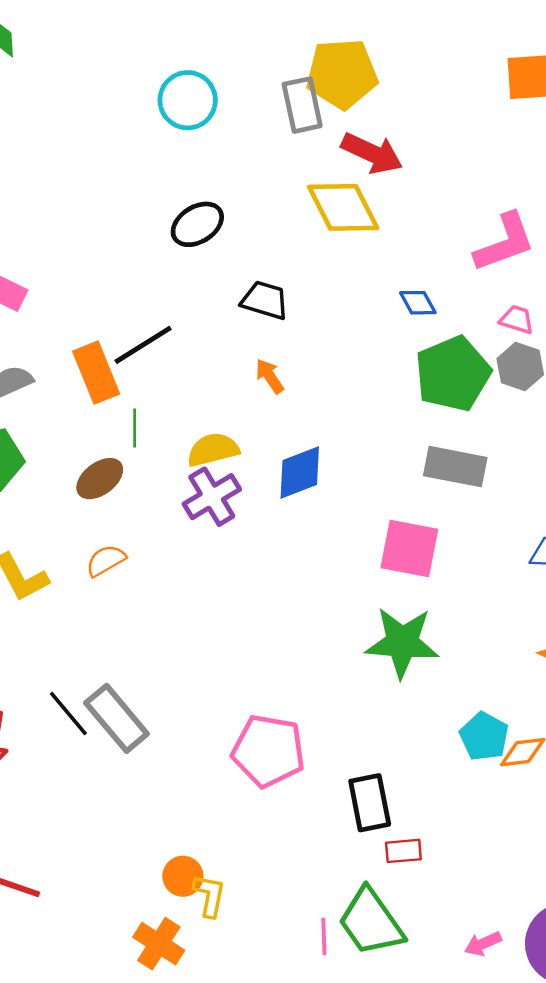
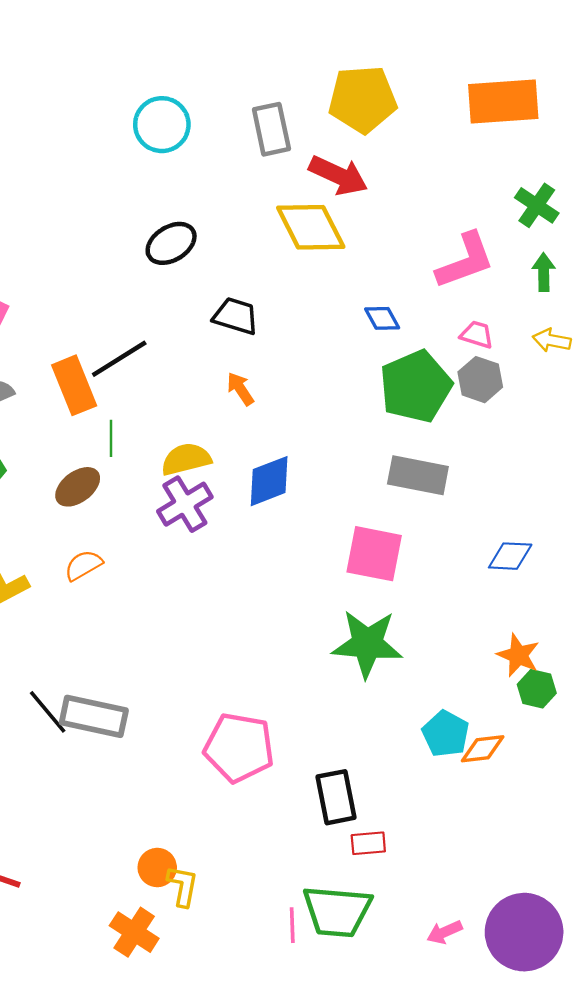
yellow pentagon: (342, 74) -> (363, 99), moved
gray rectangle: (117, 718) -> (94, 716), turned -38
green trapezoid: (371, 922) -> (337, 911), turned -50

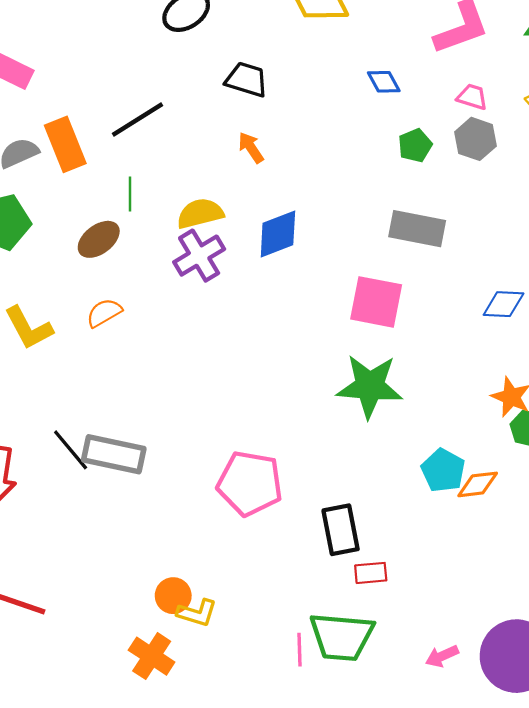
orange rectangle: (74, 385) -> (65, 144), moved
green pentagon: (416, 386) -> (415, 145), size x0.5
yellow L-shape: (183, 886) -> (197, 613), turned 96

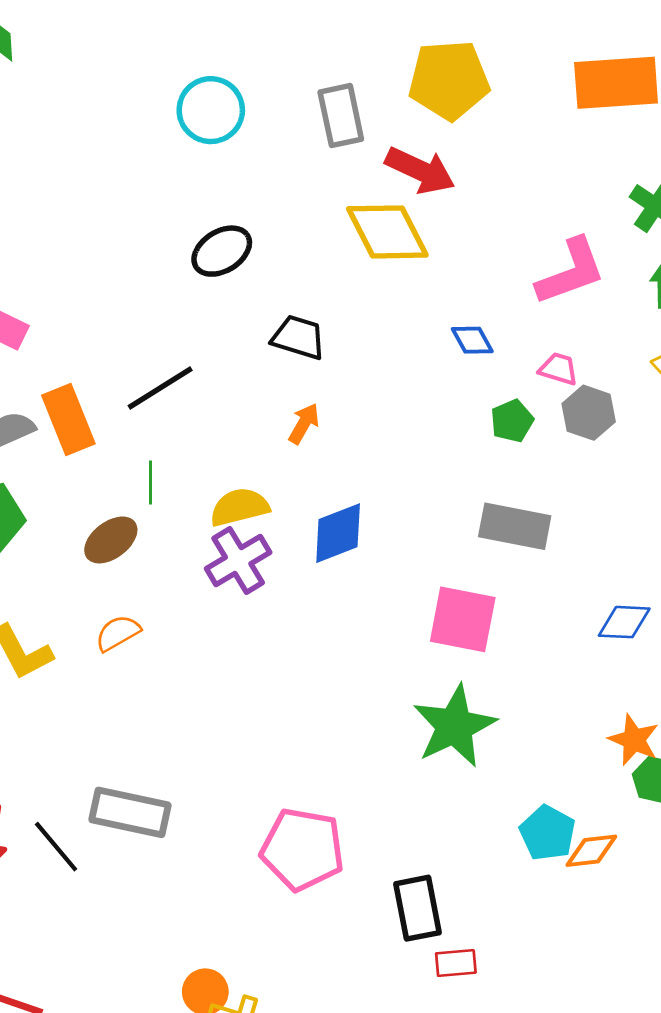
pink trapezoid: (472, 97) -> (559, 369), moved
orange arrow: (251, 148) -> (304, 424), turned 64
green star: (370, 386) -> (454, 726), turned -30
black line: (71, 450) -> (56, 847), moved

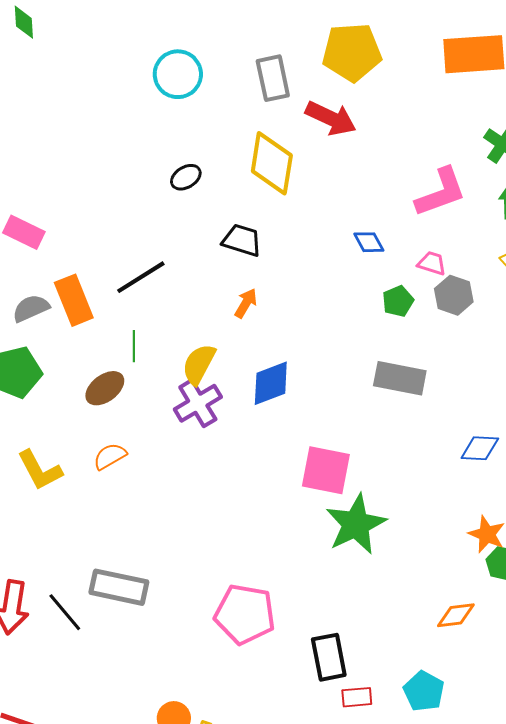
yellow diamond: (387, 232) -> (272, 163), moved, turned 36
black ellipse: (222, 251) -> (186, 177), size x0.7
yellow semicircle: (240, 507) -> (199, 364), turned -48
pink square: (463, 619) -> (326, 470), moved
cyan pentagon: (548, 833) -> (424, 691), moved

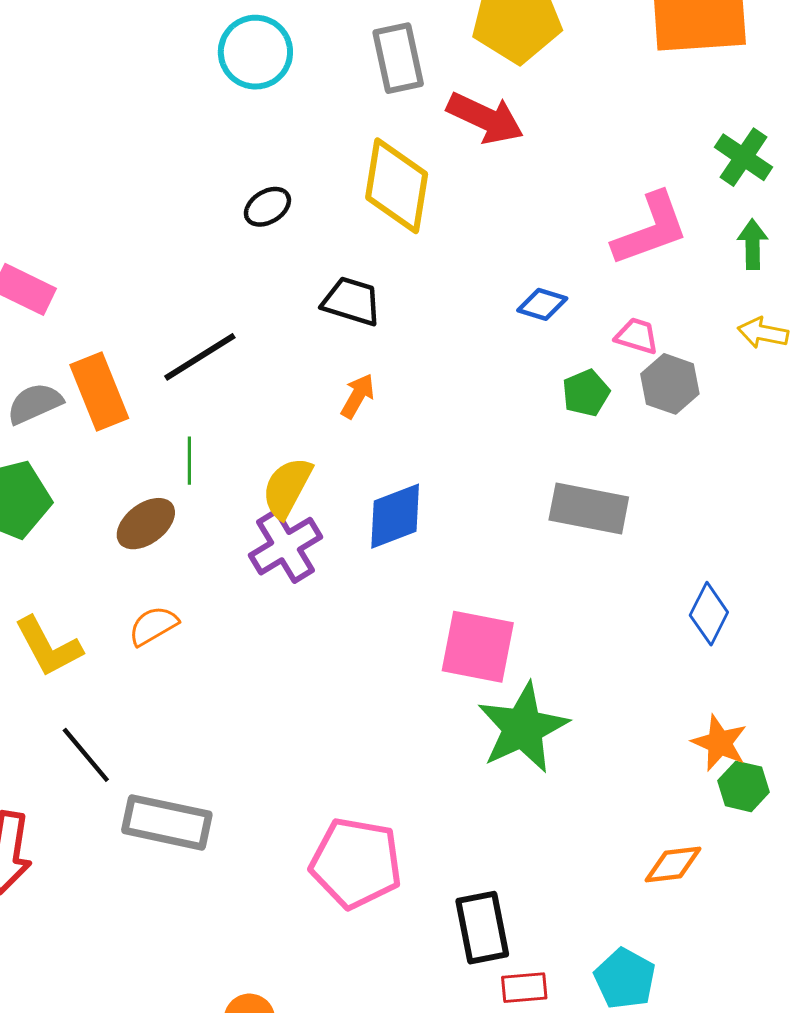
blue diamond: (369, 242) -> (542, 304), turned -44
blue diamond: (480, 448) -> (709, 614), turned -66
black line: (65, 612) -> (86, 755), moved

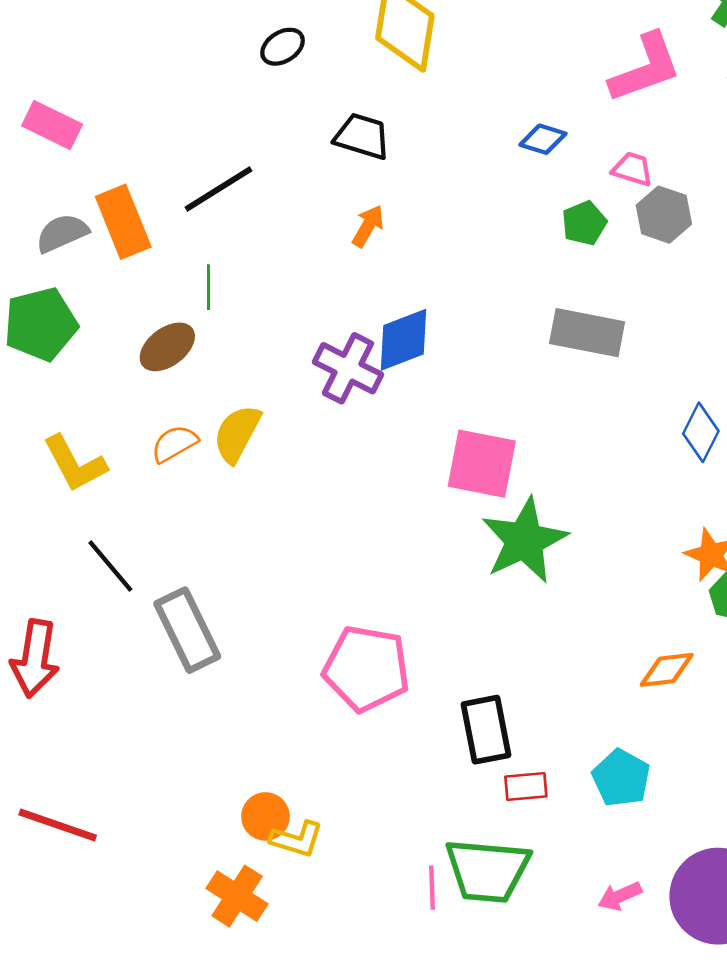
yellow semicircle: (287, 488) -> (237, 434), moved
purple cross: (285, 546) -> (348, 368), moved, turned -32
gray rectangle: (167, 822) -> (187, 630), turned 52

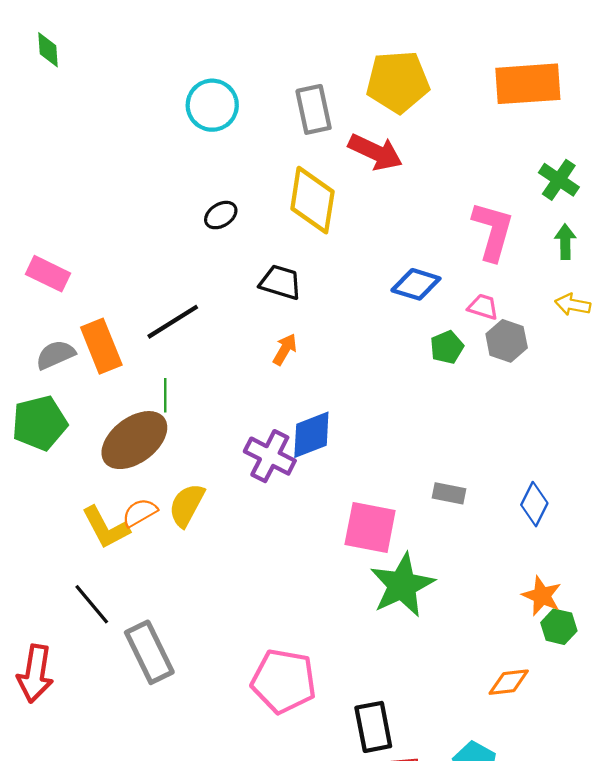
pink L-shape: (645, 68) -> (493, 231), turned -54
blue diamond: (543, 139) -> (416, 284), size x1.4
gray rectangle: (587, 333) -> (449, 493), moved, size x0.6
brown ellipse: (167, 347) -> (134, 440), size x1.6
yellow L-shape: (75, 464) -> (106, 528), moved

